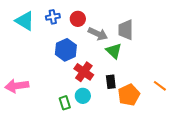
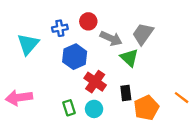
blue cross: (53, 17) -> (60, 28), moved
cyan triangle: (25, 21) -> (28, 44), moved, turned 40
gray trapezoid: (126, 30) -> (143, 34), turned 35
green rectangle: (65, 103) -> (69, 108), moved

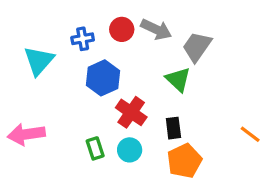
gray arrow: (111, 38) -> (156, 29), moved
orange pentagon: (146, 108) -> (184, 161), moved

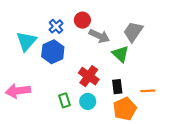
gray arrow: (156, 29) -> (99, 36), moved
blue cross: (83, 39) -> (56, 26), turned -32
blue hexagon: (103, 78) -> (53, 52), moved
orange line: (250, 134) -> (148, 91), moved, turned -40

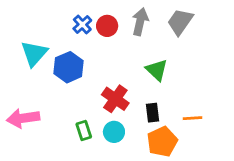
blue cross: (56, 26) -> (82, 25), moved
gray trapezoid: (133, 32) -> (180, 22), moved
gray arrow: (99, 36) -> (140, 22), moved, turned -102

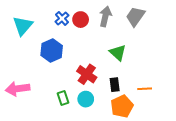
cyan triangle: (34, 53) -> (23, 26), moved

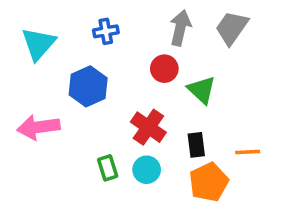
blue cross: (62, 18) -> (106, 31), turned 32
red circle: (81, 20) -> (164, 69), moved
pink arrow: (18, 89) -> (38, 127), moved

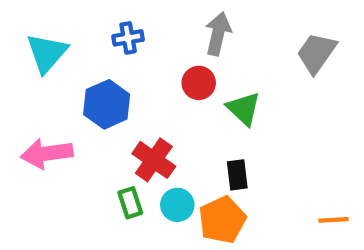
gray trapezoid: (232, 28) -> (316, 53), moved
red cross: (148, 127) -> (154, 160), moved
orange line: (248, 152) -> (334, 220), moved
orange pentagon: (209, 182) -> (222, 220), moved

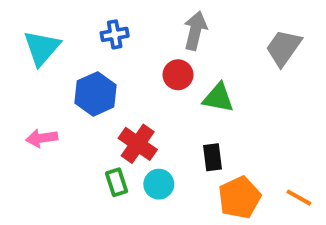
green triangle: (244, 109) -> (218, 98), turned -32
pink arrow: (47, 154) -> (42, 138), size x0.7
orange pentagon: (222, 220) -> (239, 198), moved
orange line: (334, 220) -> (299, 198), turned 32

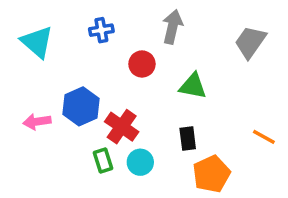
cyan triangle: (42, 48) -> (37, 42), turned -30
red circle: (178, 75) -> (142, 64), moved
blue hexagon: (95, 94) -> (81, 106), moved
orange line: (299, 198) -> (264, 137), moved

